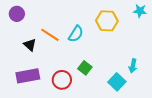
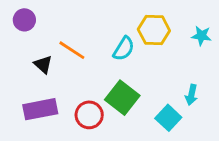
cyan star: (140, 11) -> (201, 36), moved
cyan semicircle: (76, 34) -> (124, 49), moved
green square: (85, 68) -> (122, 98), size x1.6

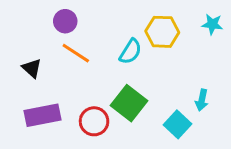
purple circle: (24, 20) -> (65, 21), moved
cyan star: (201, 36) -> (212, 24), moved
black triangle: (43, 65) -> (32, 68), moved

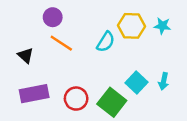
cyan star: (212, 24) -> (162, 26), moved
green square: (129, 103) -> (112, 102), moved
cyan square: (177, 124) -> (136, 83), moved

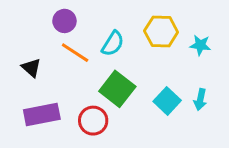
cyan star: (162, 26) -> (200, 45), moved
cyan semicircle: (106, 42) -> (113, 44), moved
green square: (112, 102) -> (117, 89), moved

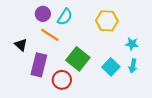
cyan semicircle: (113, 44) -> (65, 17), moved
cyan star: (200, 45) -> (132, 44), moved
purple rectangle: (42, 115) -> (39, 65), moved, turned -65

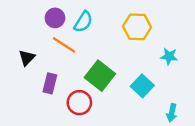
black triangle: (21, 45) -> (27, 58), turned 32
purple rectangle: (39, 65) -> (50, 83), size x0.7
cyan arrow: (133, 66) -> (172, 113), moved

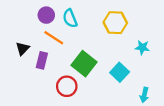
cyan semicircle: (83, 22) -> (70, 18), turned 126
purple rectangle: (50, 83) -> (42, 60), moved

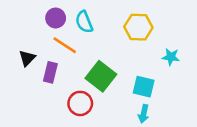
cyan square: (120, 72) -> (144, 87), turned -30
cyan arrow: (144, 95) -> (144, 114), moved

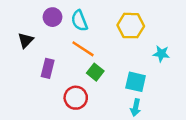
orange line: (65, 45) -> (83, 49), moved
black triangle: (27, 58) -> (26, 40), moved
green square: (101, 76) -> (95, 72), size x0.6

